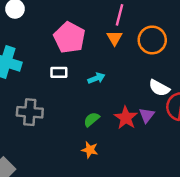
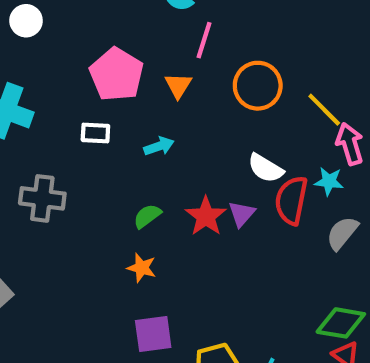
orange triangle: (115, 38) -> (178, 85), moved

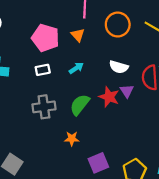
white semicircle: (265, 168) -> (119, 67), moved
gray cross: (42, 198) -> (44, 107), moved
green semicircle: (147, 216) -> (80, 105), size x1.5
orange star: (142, 268) -> (72, 139), moved

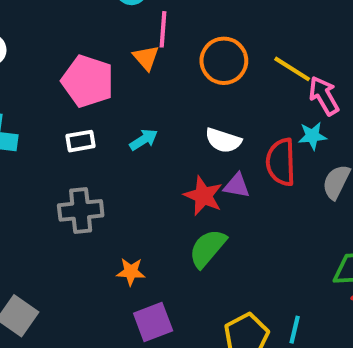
orange triangle: (78, 35) -> (146, 58), moved
purple triangle: (127, 91) -> (237, 186), turned -48
green semicircle: (80, 105) -> (208, 248), moved
purple square: (98, 163) -> (153, 322), moved

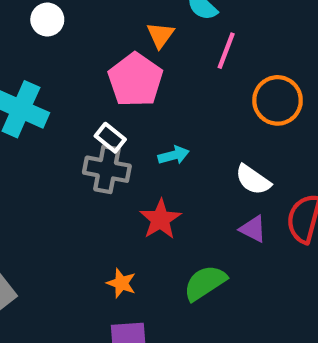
orange triangle: (146, 58) -> (160, 35), moved
white rectangle: (81, 141) -> (110, 138), turned 32
red star: (203, 196) -> (160, 219), moved
gray cross: (81, 210) -> (107, 169), moved

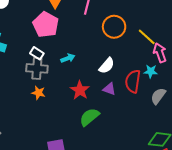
white semicircle: (253, 180) -> (107, 66), turned -78
red star: (160, 219) -> (80, 90), moved
orange star: (121, 283) -> (38, 93), moved

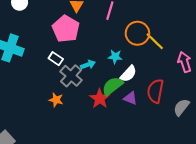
yellow line: (147, 37) -> (155, 41), moved
gray cross: (37, 68) -> (71, 76), moved, turned 35
cyan star: (151, 71) -> (115, 57), moved
green semicircle: (89, 117) -> (112, 86), moved

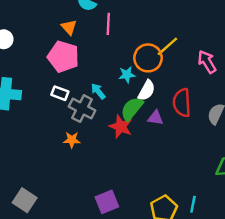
orange circle: (137, 33) -> (148, 58), moved
yellow line: (155, 41) -> (167, 46), turned -72
cyan arrow: (88, 65) -> (98, 91), turned -96

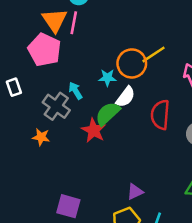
pink line: (108, 24) -> (74, 23), moved
orange triangle: (69, 27) -> (55, 20), size x1.5
white rectangle: (60, 93) -> (14, 87), moved, turned 42
purple triangle: (155, 118) -> (135, 192), moved, turned -42
purple square: (107, 202) -> (68, 206), turned 30

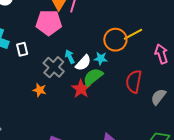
pink pentagon: (44, 50) -> (49, 23), turned -30
cyan star: (107, 78) -> (101, 58), moved
white semicircle: (126, 97) -> (83, 63), moved

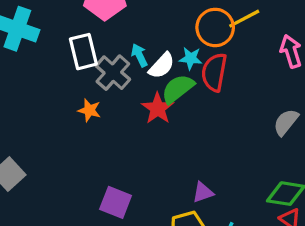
white rectangle: (22, 49) -> (83, 52), moved, size x1.5
red semicircle: (134, 82) -> (214, 72), moved

